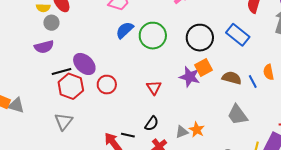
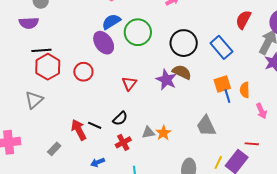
purple ellipse: (84, 64) -> (104, 43), moved
orange square: (203, 67) -> (222, 84), moved
brown semicircle: (232, 78) -> (182, 72), moved

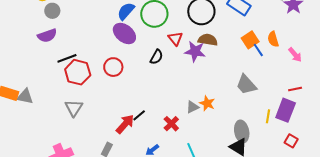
red triangle: (129, 84) -> (175, 39), moved
black semicircle: (120, 119) -> (156, 57), moved
black line: (95, 125) -> (139, 115), turned -48
red arrow: (79, 130) -> (125, 124), turned 85

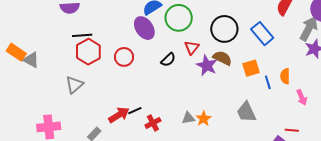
orange square: (250, 40) -> (251, 68), moved
red cross: (171, 124) -> (153, 123), moved

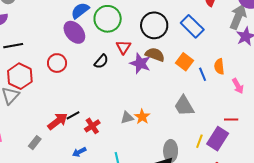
red hexagon: (88, 52) -> (20, 76), moved
orange square: (251, 68) -> (184, 62), turned -30

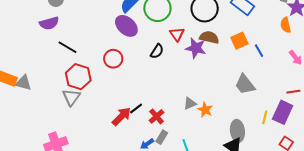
black line: (13, 46) -> (68, 47), turned 48
orange square: (184, 62) -> (239, 41), turned 36
orange semicircle: (219, 66) -> (286, 25), moved
orange star: (142, 117) -> (205, 110), moved
gray rectangle: (35, 143) -> (162, 137), moved

